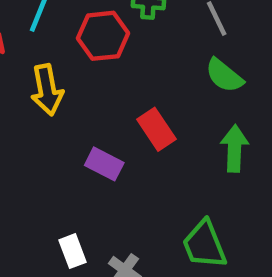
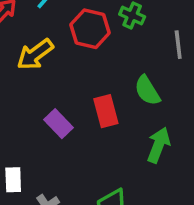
green semicircle: (224, 76) -> (147, 91), moved
yellow arrow: (47, 90) -> (35, 54), turned 45

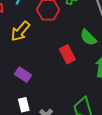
purple rectangle: (59, 124) -> (23, 75), moved

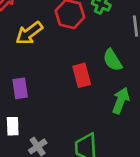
purple rectangle: (23, 75) -> (20, 88), turned 35

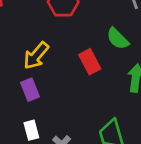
yellow arrow: (29, 33) -> (36, 56), moved

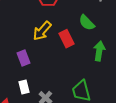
yellow arrow: (36, 56) -> (42, 31), moved

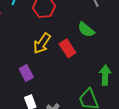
green arrow: (99, 51) -> (105, 75), moved

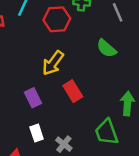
red rectangle: (68, 48) -> (73, 91), moved

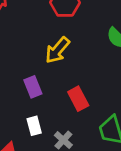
red rectangle: (73, 91) -> (78, 99), moved

